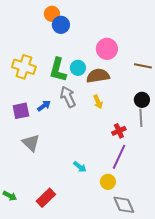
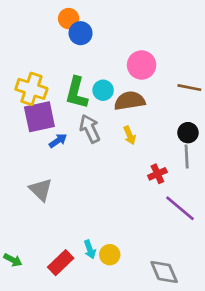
purple square: (21, 111) -> (39, 117), moved, size x1.4
purple line: (119, 157) -> (180, 208), moved, turned -75
cyan arrow: (80, 167) -> (90, 249), moved, turned 32
yellow circle: (108, 182) -> (110, 255), moved

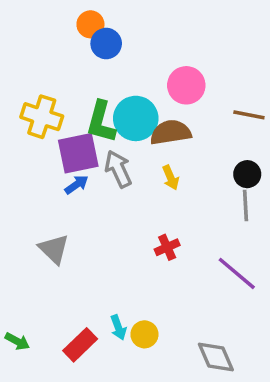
cyan circle: (103, 90) -> (136, 118), size x1.6
purple square: (39, 117) -> (78, 153), moved
red cross: (157, 174) -> (167, 247), moved

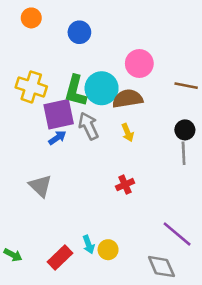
orange circle: (90, 24) -> (31, 18), moved
purple line: (237, 273) -> (177, 234), moved

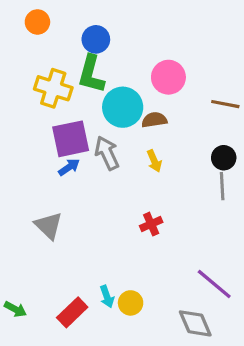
yellow cross: (31, 87) -> (53, 88), moved
green L-shape: (76, 91) -> (91, 74), moved
brown semicircle: (128, 99) -> (154, 120), size x0.7

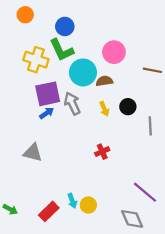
green L-shape: (91, 74) -> (62, 50), turned -40
black circle: (224, 158) -> (128, 107), moved
gray triangle: (48, 226) -> (33, 153), turned -30

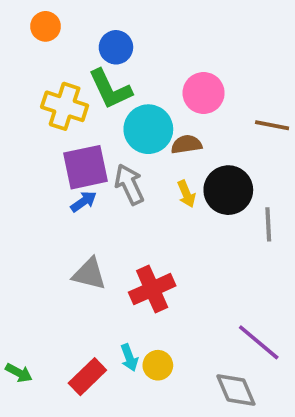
black circle: (128, 107) -> (228, 190), size x1.6
red cross: (102, 152) -> (152, 289), moved, size x1.6
gray triangle: (33, 153) -> (89, 274), moved

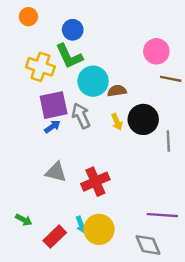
pink circle: (204, 93) -> (156, 51), moved
purple line: (259, 342) -> (162, 215), turned -36
yellow circle: (158, 365) -> (99, 229), size x1.6
green arrow: (19, 373) -> (24, 220), moved

